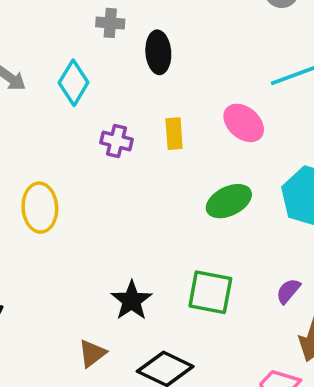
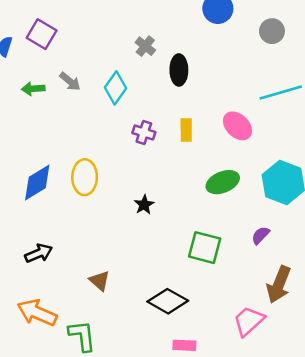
gray cross: (110, 23) -> (145, 46), turned 30
purple semicircle: (288, 291) -> (261, 235), moved
black star: (132, 300) -> (144, 205), moved, size x0.7
brown triangle: (92, 353) -> (100, 281), moved, turned -45

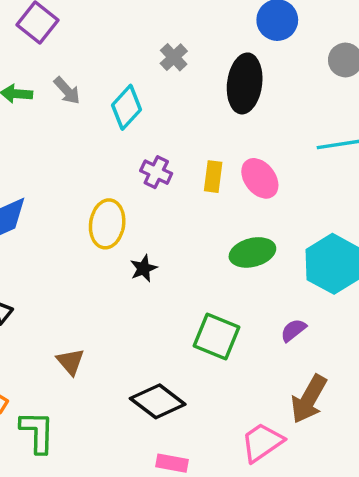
black ellipse: (179, 70) -> (245, 83), moved, size x1.4
pink ellipse: (238, 126) -> (260, 178), moved
yellow ellipse: (85, 177) -> (107, 224), moved

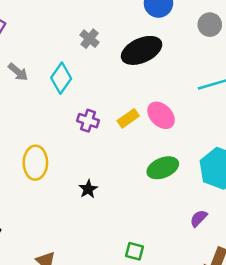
black ellipse: (245, 83) -> (142, 50), turned 66
yellow rectangle: (213, 177) -> (128, 118), turned 55
yellow ellipse: (107, 224) -> (35, 163), moved
green square: (216, 336) -> (134, 251), moved, size x0.6

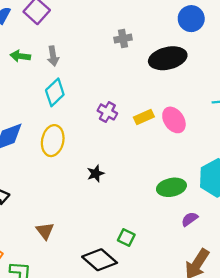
gray cross: (90, 39) -> (123, 39), turned 30
gray arrow: (18, 72) -> (53, 56), turned 30
cyan diamond: (61, 78) -> (55, 92), moved
green ellipse: (163, 168) -> (171, 187), moved

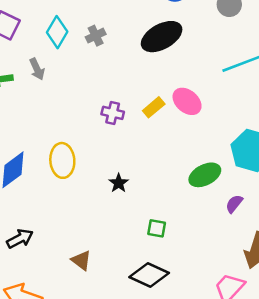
gray cross: (123, 39) -> (96, 36), moved
cyan diamond: (55, 92) -> (57, 32), moved
green square: (126, 237) -> (157, 228), moved

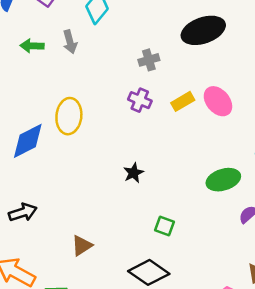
gray cross: (96, 36) -> (149, 60), moved
yellow ellipse: (62, 160) -> (69, 116), moved
brown triangle: (81, 260) -> (82, 246), turned 40

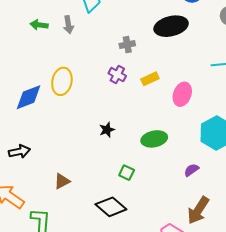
pink ellipse: (218, 101) -> (182, 94), moved, turned 55
green ellipse: (223, 180) -> (154, 139), moved

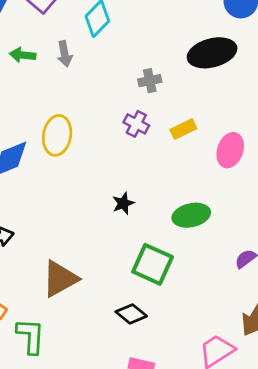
green square: (127, 173) -> (153, 264), size x1.8
brown triangle: (62, 181) -> (60, 279), size x1.6
black diamond: (111, 207) -> (131, 314), size x0.7

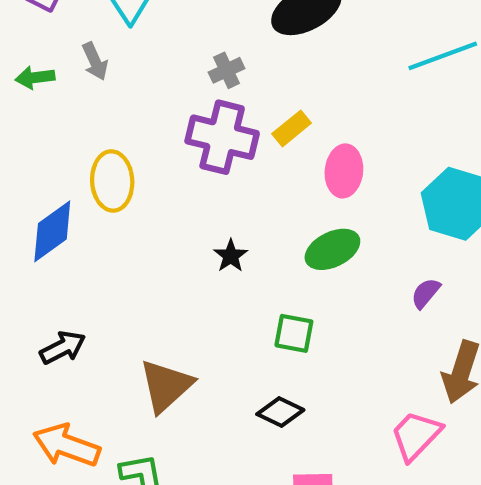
purple cross: (136, 124) -> (222, 137), size x1.8
pink ellipse: (230, 150) -> (344, 171), moved
green square: (153, 264) -> (294, 333), size x0.7

